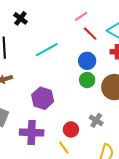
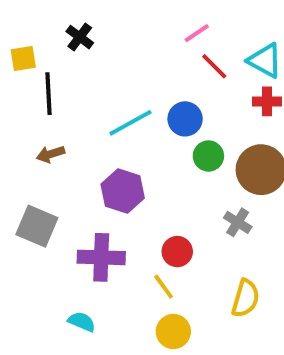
cyan line: (47, 50) -> (130, 123), moved
blue circle: (87, 61) -> (185, 119), moved
gray cross: (96, 120) -> (238, 222), moved

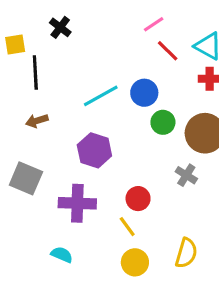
yellow semicircle: (245, 298) -> (186, 253), moved

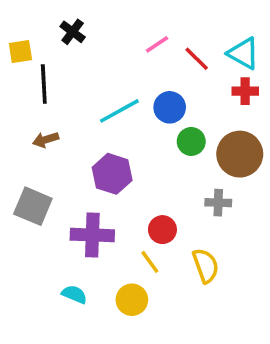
pink line: (154, 24) -> (157, 44), moved
gray cross: (186, 175) -> (218, 203), turned -30
yellow semicircle: (186, 253) -> (206, 266), moved, turned -36
yellow circle: (135, 262) -> (132, 300), moved

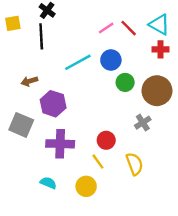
pink line: (157, 44) -> (106, 28), moved
black line: (44, 84) -> (41, 36), moved
purple hexagon: (112, 174) -> (53, 104), moved
gray cross: (218, 203) -> (143, 123), turned -35

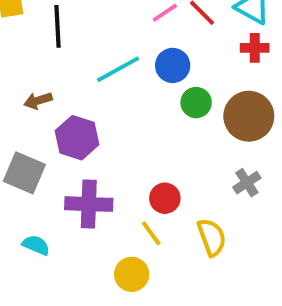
gray cross: (143, 123) -> (247, 183), moved
cyan semicircle: (48, 183) -> (36, 245), moved

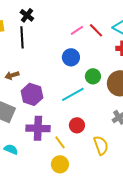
blue circle: (173, 65) -> (71, 57), moved
cyan line: (118, 69) -> (73, 94), moved
yellow line: (151, 233) -> (60, 142), moved

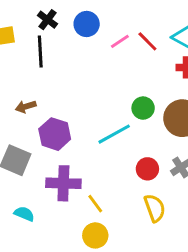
blue circle: (71, 57) -> (87, 24), moved
red circle: (77, 125) -> (147, 169), moved

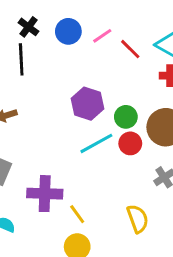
pink line: (120, 41) -> (102, 36), moved
purple hexagon: (55, 134) -> (88, 104), moved
red circle: (147, 169) -> (130, 143), moved

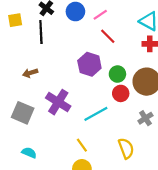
red line: (130, 49) -> (108, 36), moved
cyan line: (96, 143) -> (96, 114), moved
purple cross: (45, 194) -> (58, 102), moved, turned 30

